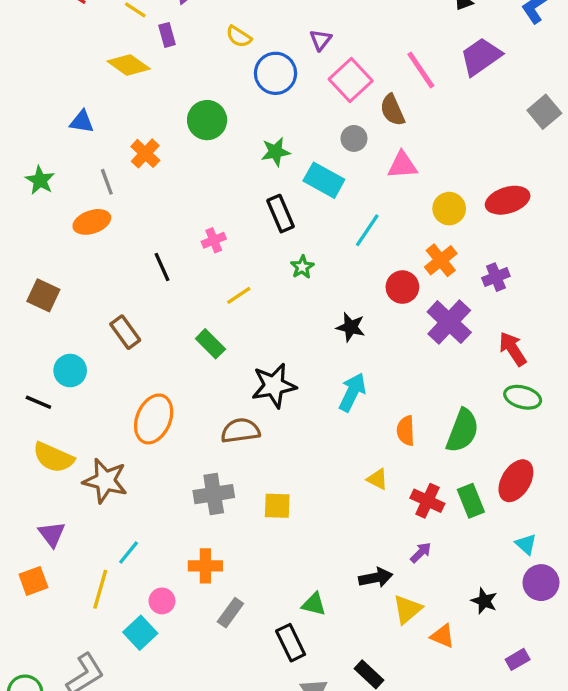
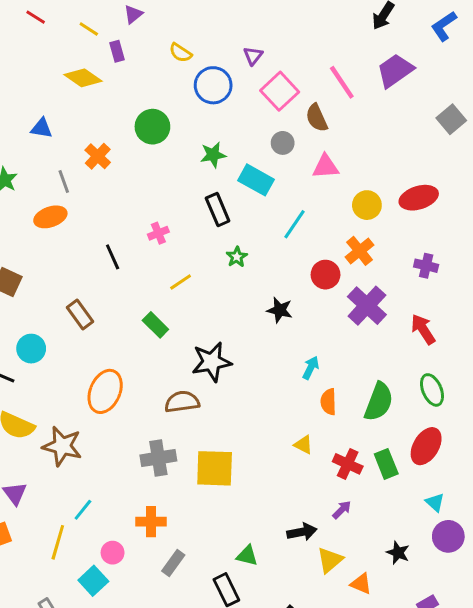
purple cross: (496, 277) -> (426, 266), moved, turned 35
cyan arrow: (352, 392) -> (311, 368), moved, size x0.7
green ellipse: (523, 397) -> (432, 390), moved, turned 52
yellow square: (277, 506) -> (215, 468), size x1.6

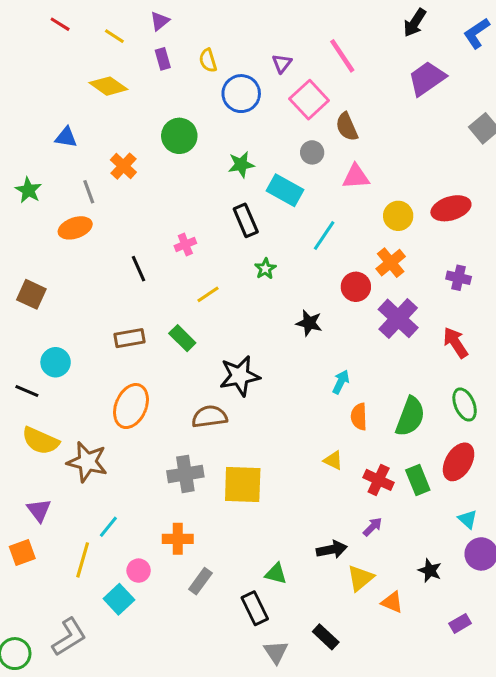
purple rectangle: (117, 51) -> (163, 59), moved
yellow semicircle: (181, 53) -> (208, 60), turned 40
pink line: (342, 82) -> (342, 56), moved
brown rectangle: (80, 315) -> (129, 338), moved, turned -64

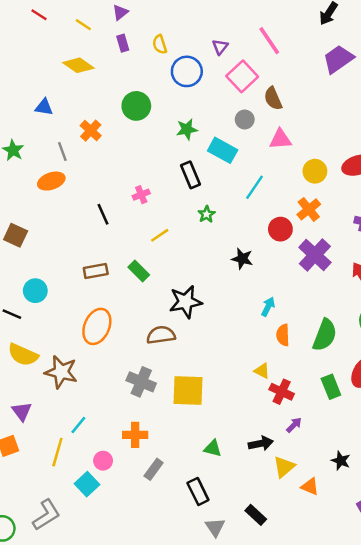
gray cross: (185, 474) -> (141, 382), turned 32
red cross: (379, 480) -> (282, 392), moved
green triangle: (276, 574) -> (213, 448), moved

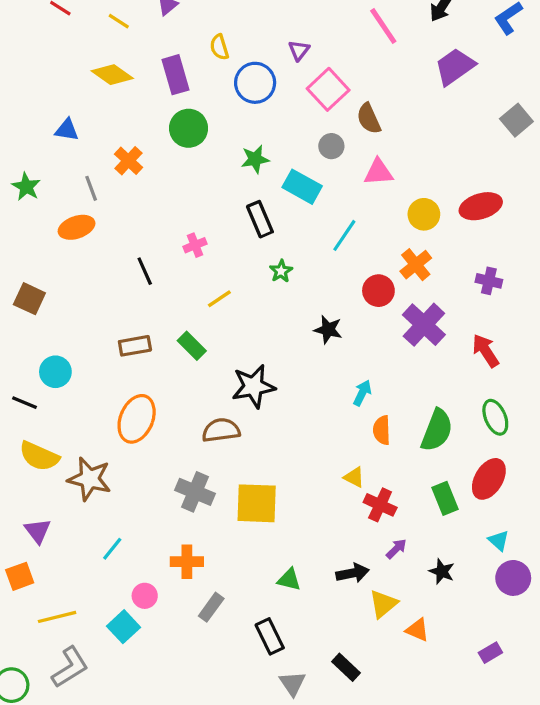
pink line: (269, 41) -> (383, 26), moved
purple rectangle: (123, 43) -> (176, 75), moved, size x1.6
yellow line: (57, 452) -> (57, 617), moved, turned 60
black star: (341, 461) -> (442, 571), moved

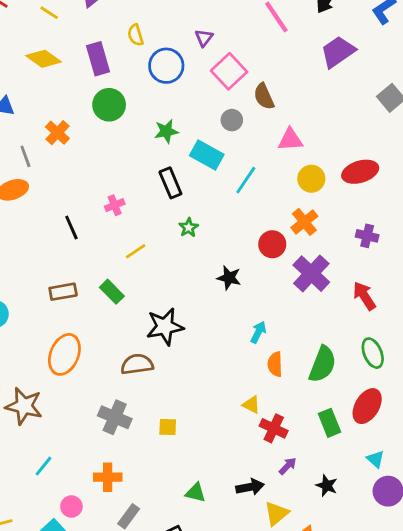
pink triangle: (378, 172) -> (290, 140), moved
cyan line: (344, 235) -> (246, 180), moved
yellow square: (257, 503) -> (168, 427), size x0.5

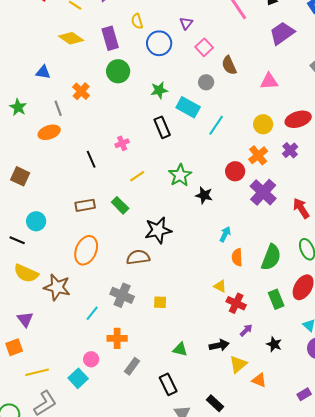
pink square: (229, 71) -> (204, 47), size x0.7
pink triangle: (290, 140) -> (269, 81), moved
green star: (189, 228) -> (180, 175), moved, size x1.6
purple cross: (367, 236) -> (290, 150), moved, turned 35
cyan line: (44, 466) -> (92, 313), moved

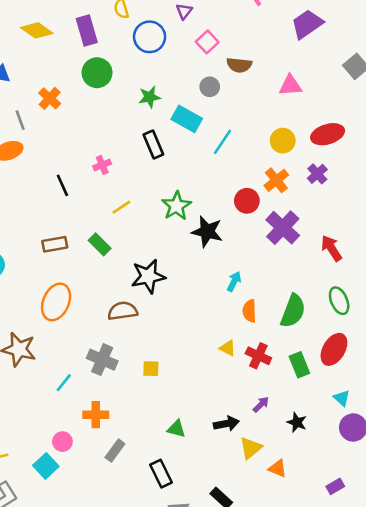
brown semicircle: (229, 65) -> (239, 65), turned -60
black star: (204, 195) -> (207, 232), size x1.4
red cross: (236, 303) -> (258, 356), moved

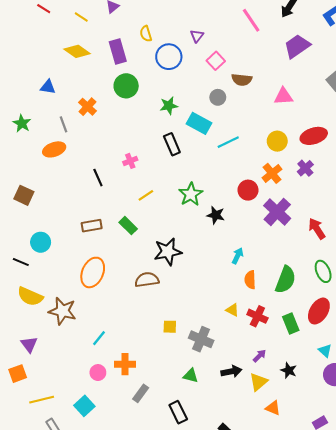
cyan line: (223, 142) -> (228, 142), turned 30
black star: (207, 232) -> (216, 215), size x0.7
gray cross: (102, 360) -> (201, 339), moved
pink circle: (62, 442) -> (98, 373), moved
yellow triangle: (251, 448) -> (258, 382), moved

